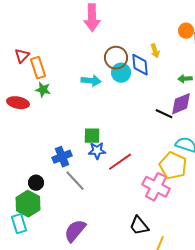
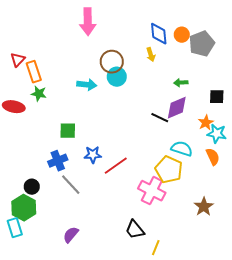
blue diamond: (140, 65) -> (159, 34), moved
green square: (92, 136) -> (68, 131), moved
purple semicircle: (75, 231) -> (71, 235), size x0.7

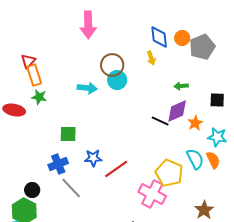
red triangle: (18, 60) -> (28, 61), moved
orange star: (206, 123) -> (195, 123), moved
cyan semicircle: (182, 149) -> (195, 159), moved, turned 45

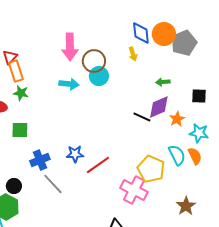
pink arrow: (88, 25) -> (70, 47), moved
orange circle: (182, 38) -> (164, 34), size x1.5
green square: (68, 134) -> (20, 130), moved

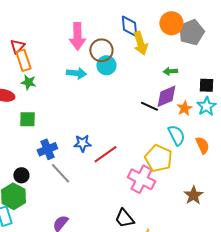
blue diamond: (141, 33) -> (129, 26), moved
yellow arrow: (133, 54) -> (140, 43), size x1.6
cyan star: (199, 133) -> (206, 106), moved, turned 30
cyan semicircle: (177, 155) -> (176, 135), moved

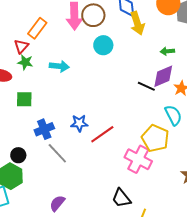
red triangle: (17, 46) -> (21, 46), moved
brown circle: (101, 50) -> (93, 15), moved
orange rectangle: (23, 60) -> (37, 28), moved, turned 55
cyan arrow: (76, 73) -> (59, 66), moved

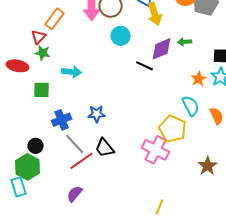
cyan arrow: (59, 66) -> (72, 72), moved
purple diamond: (163, 76) -> (162, 49), moved
black line: (146, 86) -> (145, 66), moved
red line: (102, 134) -> (82, 161), moved
black trapezoid: (121, 198) -> (105, 148), moved

